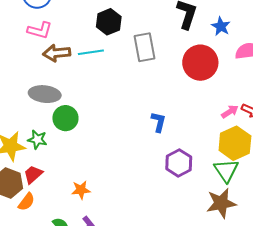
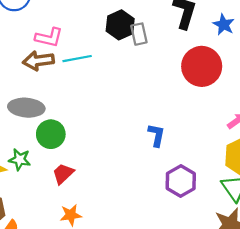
black hexagon: (109, 22) -> (120, 25), moved
pink L-shape: (40, 30) -> (49, 37), moved
gray rectangle: (145, 47) -> (139, 34), moved, size x0.7
red trapezoid: (33, 174) -> (63, 174), moved

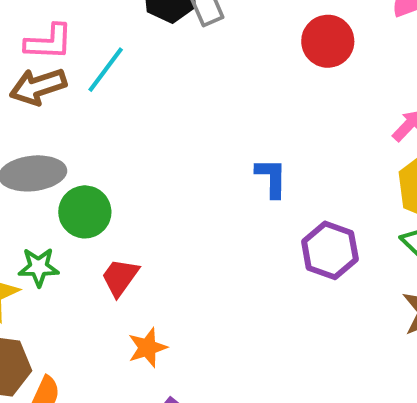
cyan line: (77, 59) -> (106, 70), turned -32
red circle: (202, 66) -> (328, 41), size x0.7

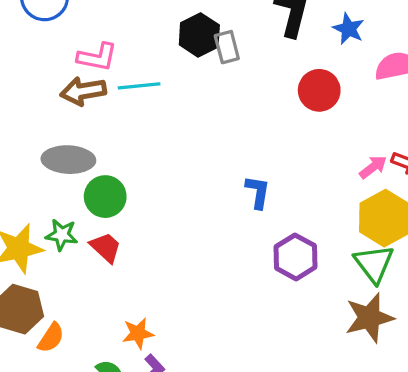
cyan line: (106, 70) -> (139, 86), turned 39
red trapezoid: (120, 277) -> (106, 247), moved, turned 88
orange star: (147, 348) -> (138, 333), moved

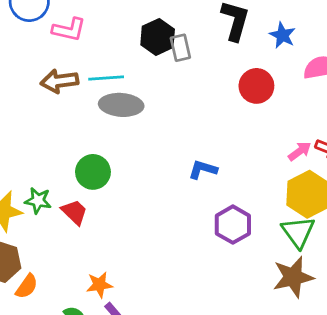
pink L-shape: (97, 57) -> (69, 30), moved
gray ellipse: (68, 160) -> (121, 105), moved
blue L-shape: (258, 192) -> (203, 169), turned -84
green circle: (105, 197) -> (93, 172), moved

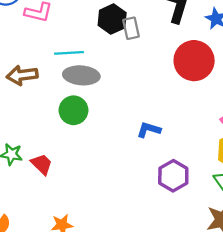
brown arrow: (59, 81) -> (22, 75), moved
red circle: (256, 86) -> (194, 61), size x1.4
green circle: (93, 172) -> (73, 110), moved

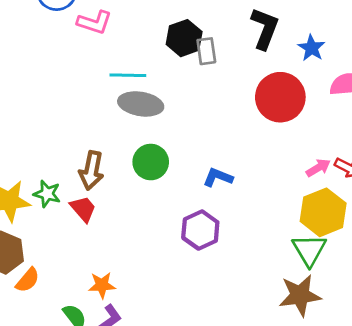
brown arrow: (22, 75) -> (91, 170), moved, turned -76
green circle: (73, 110) -> (151, 162), moved
purple hexagon: (173, 176) -> (200, 230), moved

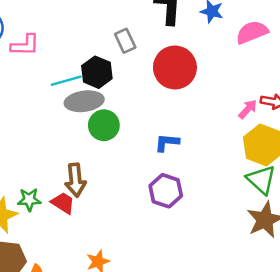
black hexagon: (184, 38) -> (97, 72), moved
red circle: (280, 97) -> (175, 67), moved
green circle: (151, 162) -> (104, 125), moved
brown arrow: (91, 170) -> (75, 180), moved

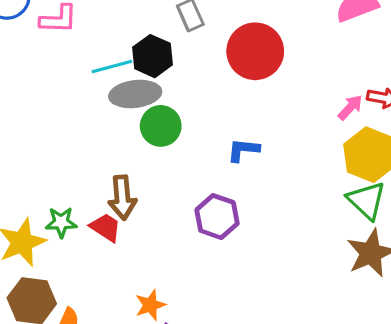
purple hexagon: (166, 191) -> (217, 217), moved

